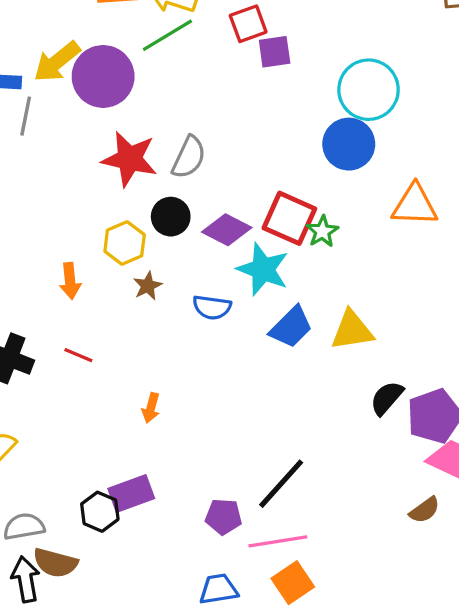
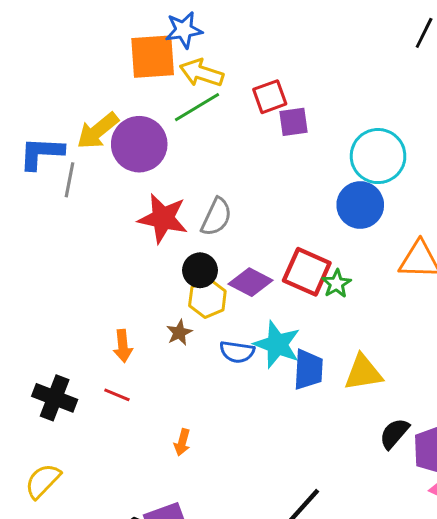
yellow hexagon: (125, 243) -> (207, 298), moved
cyan star: (263, 269) -> (277, 344), moved
orange arrow: (70, 281) -> (123, 346), moved
blue trapezoid: (291, 327) -> (308, 370), turned -42

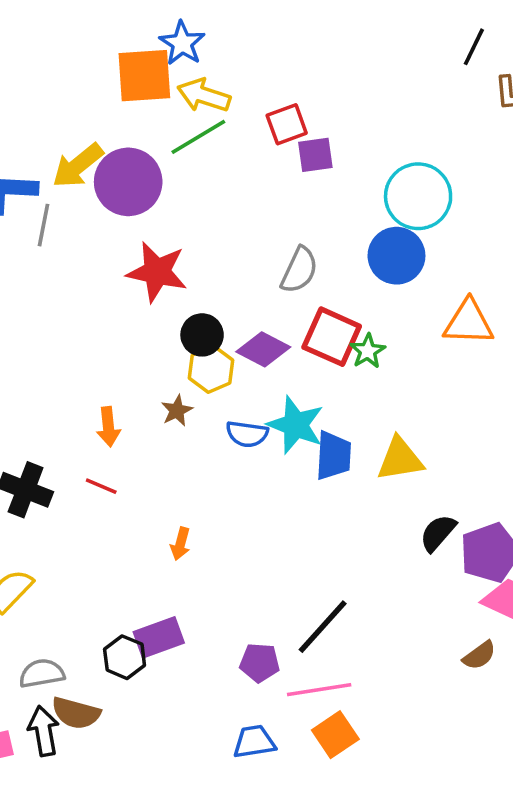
blue star: (184, 30) -> (182, 43), turned -30
gray semicircle: (216, 217) -> (299, 270), moved

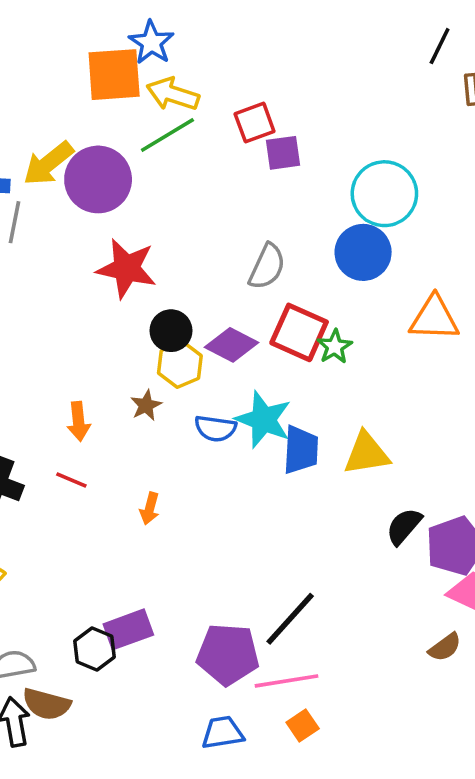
orange arrow: (180, 544) -> (150, 508), moved
purple pentagon: (260, 663) -> (228, 654), size x1.6
orange square: (335, 735) -> (303, 725), size x0.7

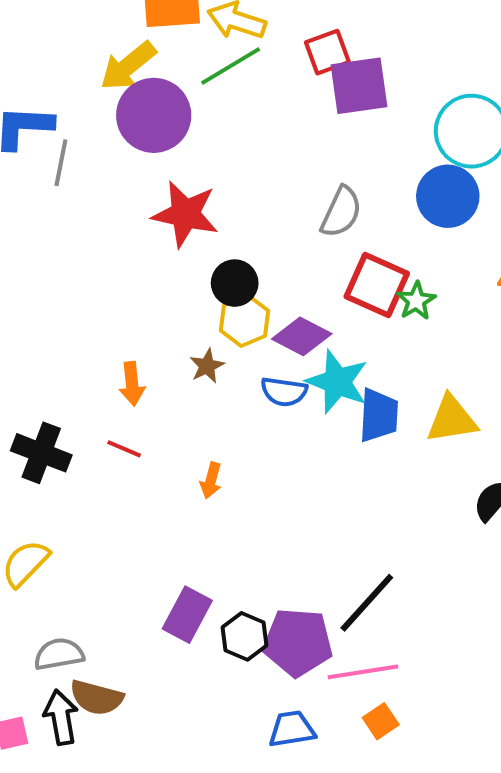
purple square: (283, 153) -> (359, 86), size x1.5
yellow arrow: (48, 163) -> (128, 66), moved
purple diamond: (231, 345) -> (302, 336), moved
purple rectangle: (128, 629) -> (187, 615), turned -42
black hexagon: (95, 649) -> (245, 636), moved

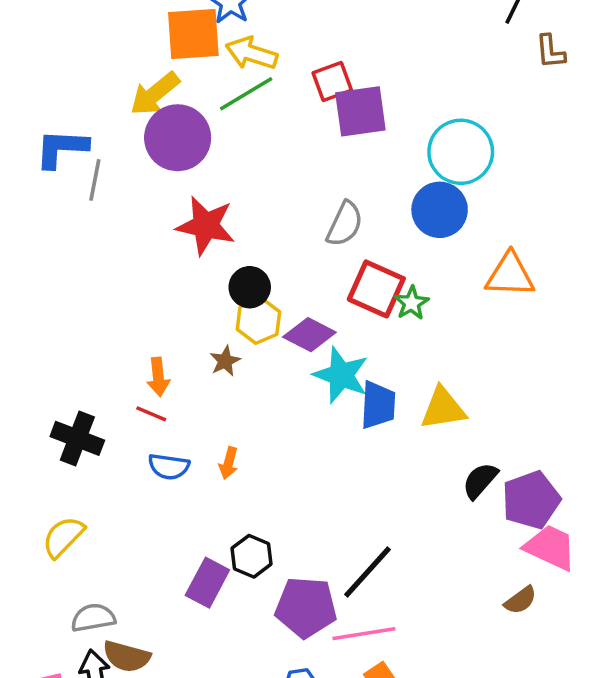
blue semicircle: (284, 392) -> (169, 467), moved
red line: (124, 449) -> (151, 414), moved
black hexagon: (245, 636) -> (251, 556), moved

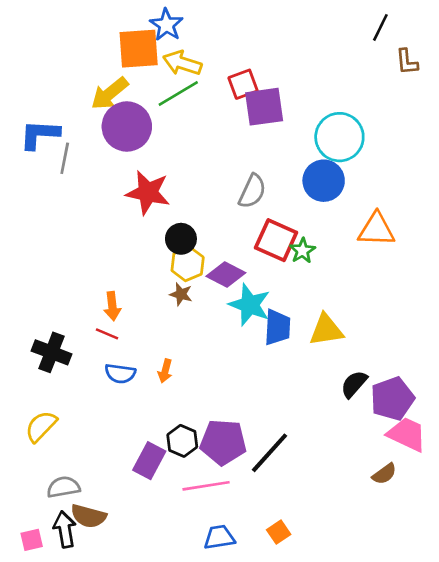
brown star: (225, 361) -> (181, 294), moved, turned -30
purple pentagon: (306, 607) -> (223, 442), moved
pink line: (364, 634) -> (206, 486), moved

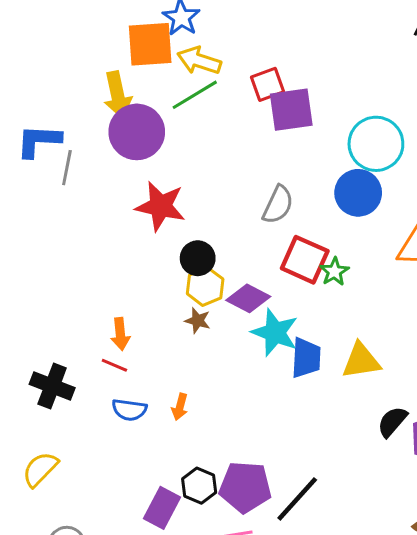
yellow arrow: (110, 93) -> (117, 95), turned -63

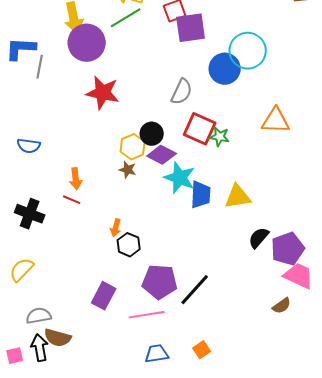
blue circle: (358, 193) -> (225, 69), moved
black circle: (198, 258) -> (152, 134), moved
green star: (334, 272) -> (220, 137), turned -30
blue semicircle: (129, 410) -> (29, 146), moved
black hexagon: (199, 486) -> (129, 245), moved

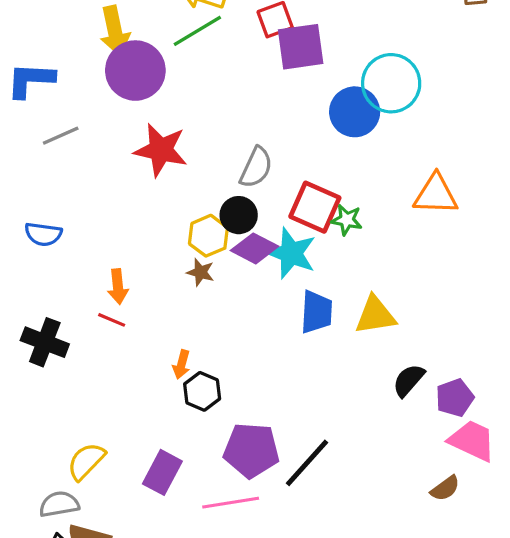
gray line: (40, 67) -> (61, 136), moved, turned 55
gray semicircle: (182, 92) -> (256, 167), moved
cyan star: (180, 178) -> (291, 253), moved
purple pentagon: (288, 249) -> (455, 398), size x0.7
yellow semicircle: (22, 270) -> (86, 461), moved

